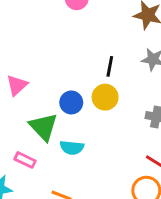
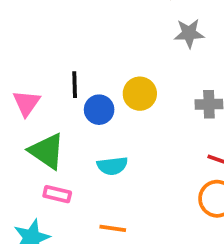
black line: (110, 66) -> (75, 85), moved
green triangle: (44, 127) -> (47, 151), moved

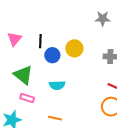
pink triangle: (26, 103) -> (14, 39), moved

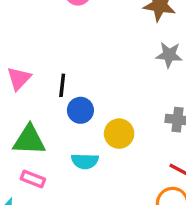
yellow circle: (74, 48) -> (119, 134), moved
green triangle: (23, 75) -> (29, 140), turned -40

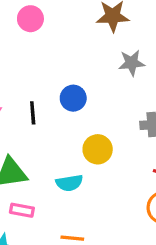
blue circle: (80, 110) -> (73, 98), moved

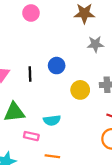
yellow circle: (98, 149) -> (80, 90), moved
pink rectangle: (22, 210) -> (31, 136), moved

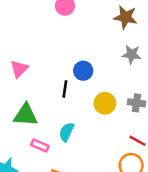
black line: (30, 74) -> (65, 89), moved
cyan semicircle: (52, 120) -> (67, 132), turned 112

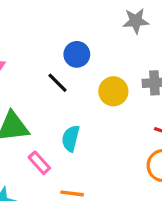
black line: (65, 89) -> (58, 83), turned -42
pink rectangle: (40, 145) -> (39, 163), turned 36

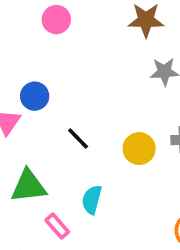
blue circle: (77, 54) -> (35, 96), moved

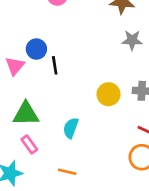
black line: (78, 139) -> (55, 65), moved, turned 30
pink rectangle: (57, 226) -> (29, 144), moved

